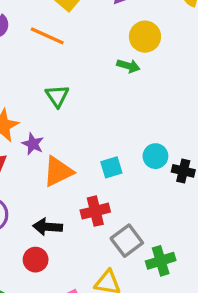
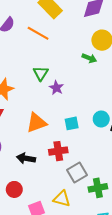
purple star: (33, 144) -> (56, 88), moved
red circle: (36, 260) -> (14, 189), moved

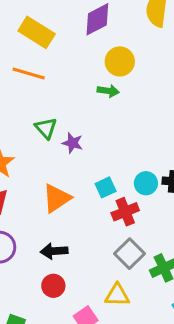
cyan circle: (101, 119) -> (146, 183), moved
red cross: (58, 151) -> (125, 212), moved
red circle: (14, 189) -> (53, 286), moved

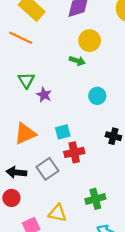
cyan circle: (146, 183) -> (97, 96), moved
gray square: (130, 254) -> (47, 169), moved

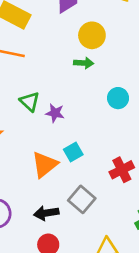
cyan square: (63, 132) -> (73, 152), moved
red cross: (74, 152) -> (122, 170), moved

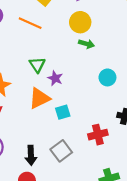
yellow circle: (92, 35) -> (80, 22), moved
orange triangle: (45, 165) -> (39, 98), moved
black arrow: (46, 213) -> (31, 155), turned -96

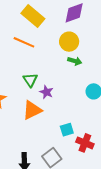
cyan square: (63, 112) -> (67, 130), moved
red cross: (98, 135) -> (85, 143), turned 36

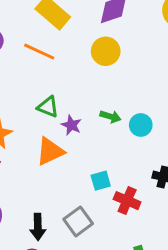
green arrow: (75, 61) -> (110, 117), moved
green triangle: (30, 80) -> (48, 107), turned -35

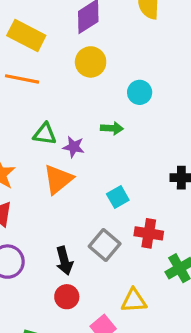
cyan circle: (141, 125) -> (140, 92), moved
red cross: (127, 201) -> (149, 233), moved

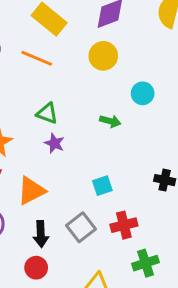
purple star: (74, 147) -> (54, 143), moved
orange triangle: (58, 179) -> (31, 191), moved
red cross: (149, 233) -> (124, 225), turned -35

